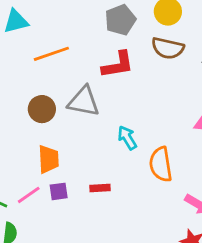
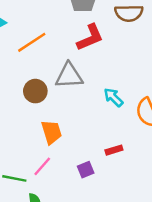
red rectangle: (100, 188) -> (114, 150), moved
purple square: (59, 191) -> (86, 170), moved

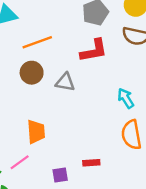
gray triangle: (69, 76) -> (65, 82), size x0.7
brown circle: (35, 91) -> (32, 73), moved
cyan arrow: (114, 97) -> (126, 98), moved

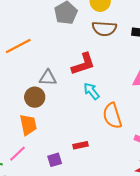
red L-shape: (94, 51) -> (83, 64), moved
brown circle: (32, 73) -> (35, 97), moved
cyan arrow: (126, 98) -> (91, 91), moved

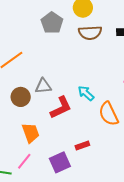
red L-shape: (83, 64) -> (61, 108), moved
brown circle: (35, 97) -> (21, 97), moved
purple square: (55, 160) -> (60, 162), size x1.5

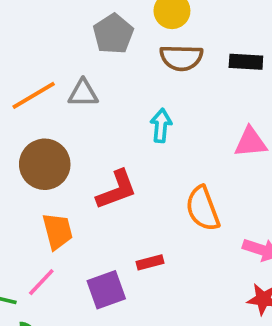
gray triangle: (43, 86) -> (83, 93), moved
cyan arrow: (86, 93) -> (161, 126), moved, turned 48
brown circle: (21, 97) -> (45, 164), size x1.4

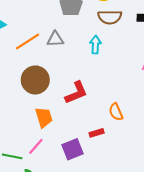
cyan arrow: (161, 126) -> (95, 45), moved
orange semicircle: (203, 209) -> (116, 112), moved, size x0.7

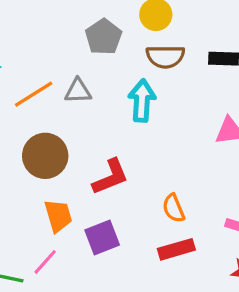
cyan arrow: (95, 45) -> (142, 101), size x1.4
red rectangle: (97, 133) -> (176, 249), moved, size x1.5
purple square: (73, 149) -> (102, 237), moved

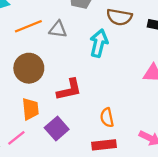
purple square: (102, 237) -> (57, 128), turned -30

